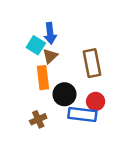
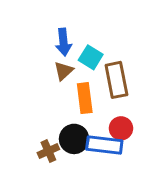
cyan square: (36, 45) -> (91, 57), moved
orange rectangle: (43, 78) -> (85, 98), moved
black circle: (64, 94) -> (74, 139), moved

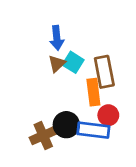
cyan square: (91, 57) -> (73, 62), moved
orange rectangle: (85, 98) -> (93, 92), moved
brown cross: (48, 151) -> (43, 136), size x1.4

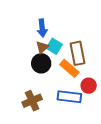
orange rectangle: (93, 92) -> (69, 68), turned -42
red circle: (108, 115) -> (89, 86), moved
black circle: (66, 125) -> (41, 63), moved

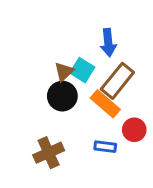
blue arrow: (42, 28) -> (108, 43), moved
brown rectangle: (77, 53) -> (117, 81), turned 50
blue rectangle: (69, 97) -> (105, 147), size x0.6

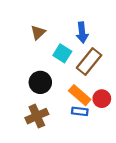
brown triangle: (64, 72) -> (38, 32), moved
black circle: (62, 96) -> (40, 82), moved
orange rectangle: (105, 104) -> (80, 95), moved

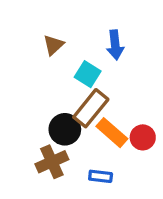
brown rectangle: (89, 61) -> (91, 108), moved
black circle: (40, 82) -> (65, 129), moved
blue rectangle: (80, 111) -> (101, 176), moved

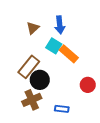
blue arrow: (115, 45) -> (60, 25), moved
brown rectangle: (91, 108) -> (29, 67), moved
orange rectangle: (112, 133) -> (69, 54), moved

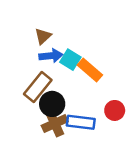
blue arrow: (60, 25) -> (51, 56), moved, turned -90
brown cross: (32, 100) -> (55, 123), moved
blue rectangle: (62, 109) -> (81, 122), moved, size x1.5

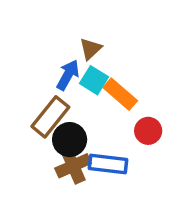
brown triangle: (43, 36) -> (91, 49), moved
blue arrow: (51, 56) -> (68, 75), turned -55
red circle: (115, 110) -> (148, 131), moved

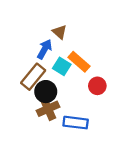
brown triangle: (91, 49) -> (59, 32), turned -35
cyan square: (94, 80) -> (62, 66), moved
blue rectangle: (108, 164) -> (76, 123), moved

